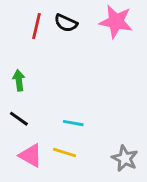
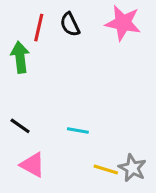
black semicircle: (66, 23) -> (70, 24), turned 40
green arrow: (19, 80) -> (20, 57), moved, size x1.4
yellow line: (64, 153) -> (106, 170), moved

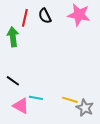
cyan line: (78, 131) -> (36, 98), moved
yellow line: (106, 170) -> (70, 100), moved

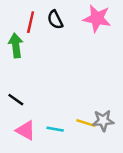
cyan line: (36, 98) -> (55, 129), moved
gray star: (85, 108) -> (103, 121), moved, turned -30

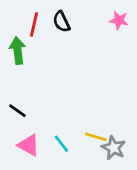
pink star: (97, 18) -> (119, 20), moved, size x0.6
gray star: (103, 121) -> (114, 148), moved, turned 30
cyan line: (55, 129) -> (61, 144), turned 42

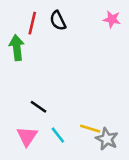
black line: (18, 111) -> (39, 107), moved
pink triangle: (29, 145) -> (27, 136), turned 35

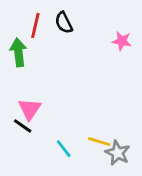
pink star: (112, 19) -> (122, 41), moved
black line: (39, 107) -> (23, 126), moved
pink triangle: (27, 136) -> (30, 109), moved

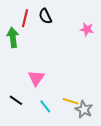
pink triangle: (30, 109) -> (36, 78), moved
black line: (23, 126) -> (16, 100), moved

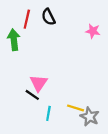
black line: (16, 100) -> (32, 95), moved
cyan line: (45, 106) -> (48, 113), turned 48

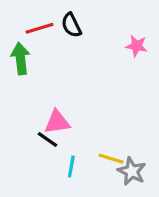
red line: (27, 19) -> (40, 28), turned 60
pink triangle: (39, 83) -> (57, 122), turned 48

